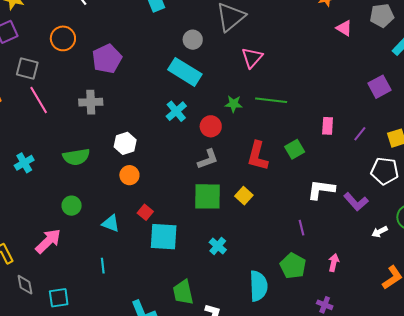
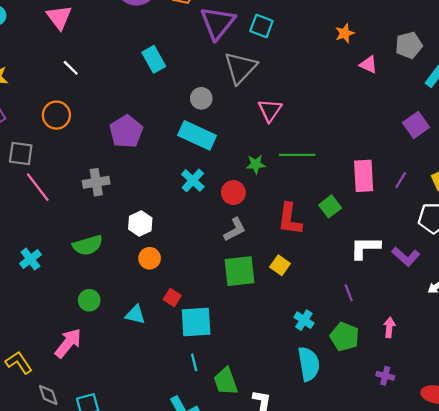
purple pentagon: (107, 59) -> (126, 131), moved
pink rectangle: (328, 126) -> (364, 176), size x1.6
cyan cross: (218, 246) -> (304, 320), moved
cyan line: (103, 266) -> (194, 362), moved

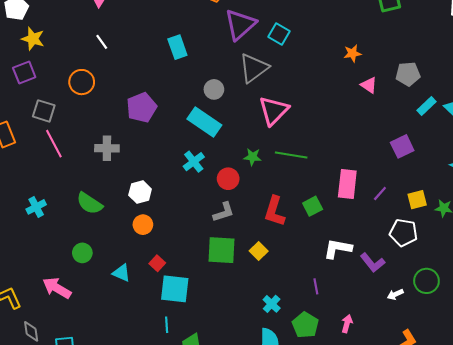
pink triangle: (270, 110) -> (274, 111), size x1.4
green semicircle: (88, 245) -> (89, 203), turned 40
pink arrow: (68, 343) -> (57, 288), turned -108

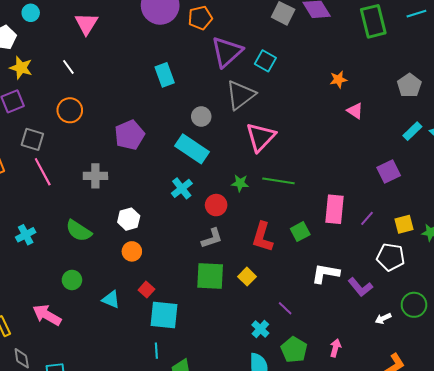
white line: (102, 42) -> (68, 67), moved
gray pentagon: (408, 74) -> (409, 85), moved, turned -30
purple line: (316, 286) -> (285, 308), moved, turned -35

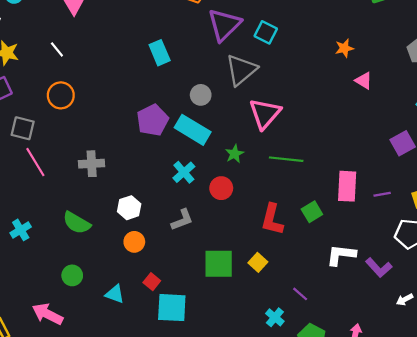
purple pentagon: (130, 135) -> (152, 120), moved
green star: (240, 183) -> (235, 154), moved, turned -30
purple line: (367, 218) -> (382, 194), turned 42
gray L-shape: (212, 238) -> (182, 220), moved

